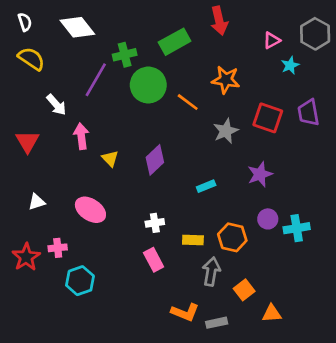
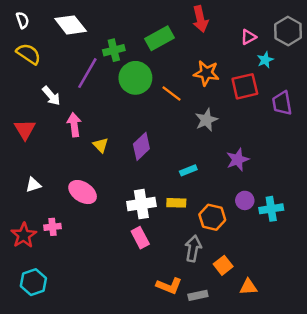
red square: (268, 118) -> (245, 86), moved, turned -32
white cross: (155, 223) -> (141, 204), size x1.6
yellow rectangle: (193, 240) -> (176, 203), moved
cyan hexagon: (80, 281) -> (33, 282), moved

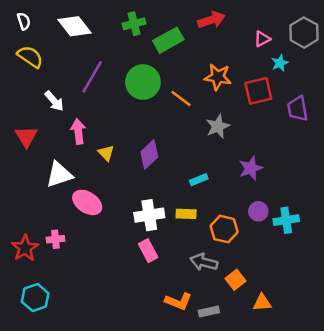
red arrow: (200, 19) -> (211, 20), turned -95
green cross: (114, 50) -> (134, 24), moved
white triangle: (33, 185) -> (59, 175), moved, size x1.6
gray arrow: (193, 248) -> (204, 262), turned -85

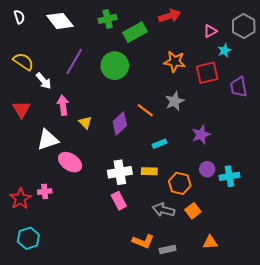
yellow semicircle: (30, 57) -> (23, 62), moved
orange line: (181, 98) -> (145, 110), moved
orange square: (236, 280) -> (193, 211), moved

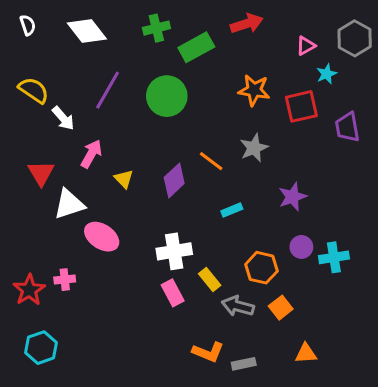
pink arrow: (63, 105) -> (91, 154), turned 36
red triangle: (21, 109) -> (41, 173), moved
yellow rectangle: (149, 171) -> (210, 280), moved, turned 49

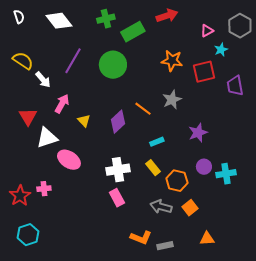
yellow rectangle: (210, 280) -> (153, 168), moved

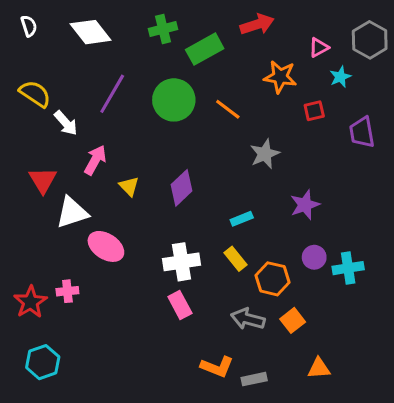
orange star: (172, 61) -> (280, 77), moved
red square: (204, 72) -> (314, 111), size x0.6
orange line: (143, 109) -> (228, 109), moved

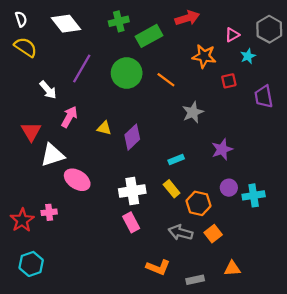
yellow semicircle: (35, 94) -> (26, 47), moved
yellow triangle: (129, 186) -> (104, 128), moved, turned -32
gray rectangle: (254, 379) -> (195, 280), moved

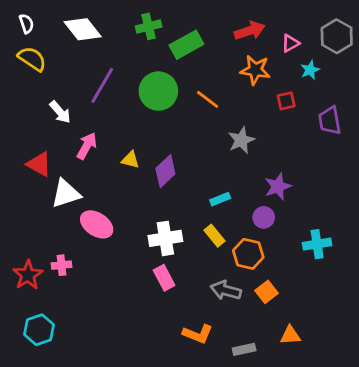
red arrow: (187, 18) -> (250, 31), moved
red triangle: (31, 131) -> (39, 164), turned -30
purple circle: (229, 188) -> (264, 217), moved

